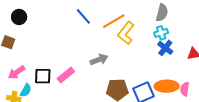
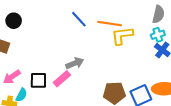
orange line: (114, 21) -> (110, 24), turned 40
yellow L-shape: (126, 33) -> (122, 36), turned 45
gray arrow: (99, 60) -> (75, 63), moved

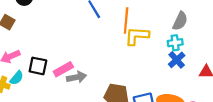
orange line: (110, 24) -> (126, 20), turned 75
gray arrow: (75, 63) -> (77, 77), moved

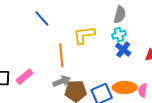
orange line: (126, 20) -> (61, 55), moved
gray arrow: (77, 77) -> (62, 81), moved

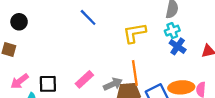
orange line: (61, 55) -> (135, 73), moved
pink rectangle: (25, 77) -> (84, 79), moved

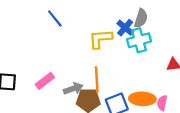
cyan cross: (172, 31) -> (139, 40), size x1.5
blue cross: (178, 46) -> (125, 28), moved

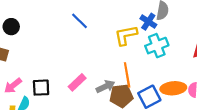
cyan cross: (139, 40) -> (157, 46), moved

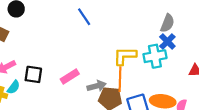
blue cross: (148, 22) -> (167, 42), moved
yellow L-shape: (126, 35) -> (125, 56), moved

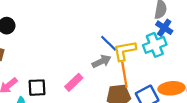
blue line: (84, 17) -> (109, 43), moved
gray arrow: (97, 86) -> (101, 61), moved

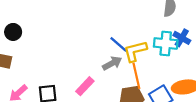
blue cross: (164, 28) -> (182, 38), moved
cyan cross: (155, 45) -> (166, 43), turned 30

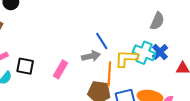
yellow L-shape: (135, 51) -> (126, 58), moved
pink rectangle: (85, 86) -> (60, 69), turned -30

